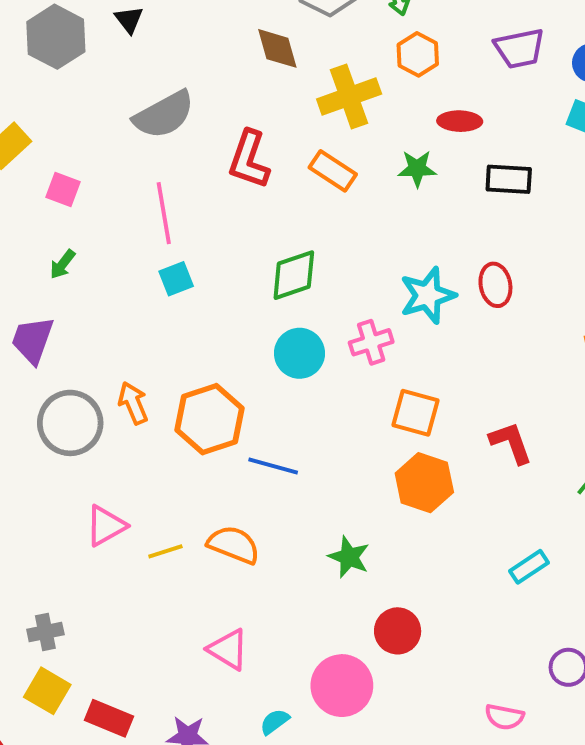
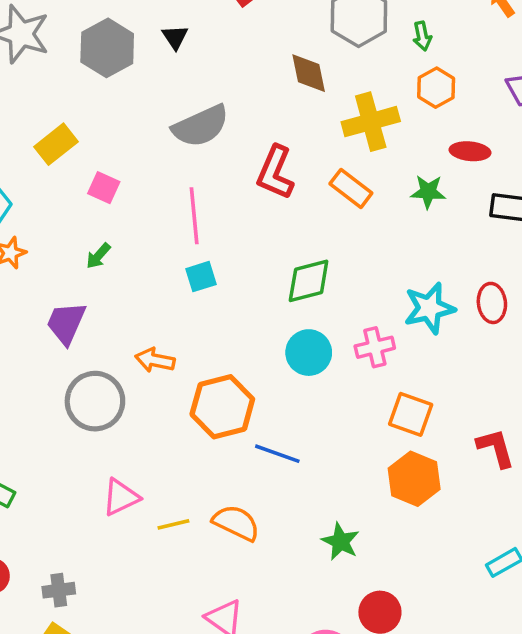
orange arrow: (133, 403) -> (155, 360), moved, turned -60

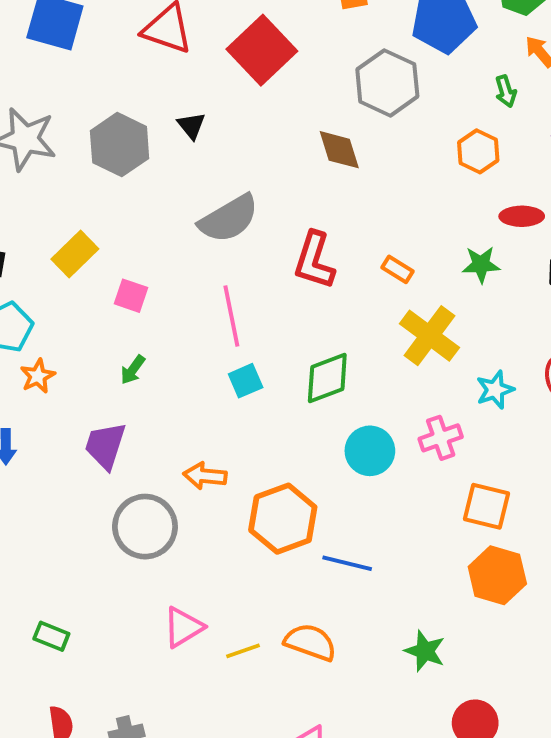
green arrow: (422, 36) -> (506, 91), moved
yellow cross: (371, 122) -> (429, 336), moved, turned -32
orange rectangle: (351, 188) -> (398, 269), size x0.7
green diamond: (309, 281) -> (327, 378), moved
cyan star: (429, 308) -> (495, 390), size x0.7

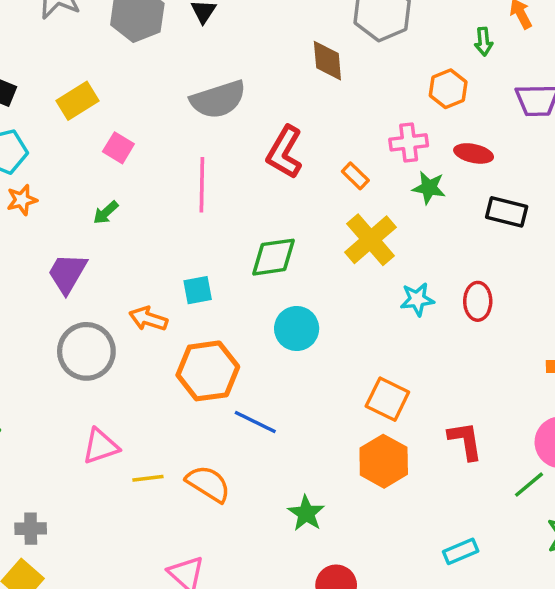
cyan square: (246, 381) -> (198, 290), moved
pink cross: (441, 438) -> (409, 142), moved

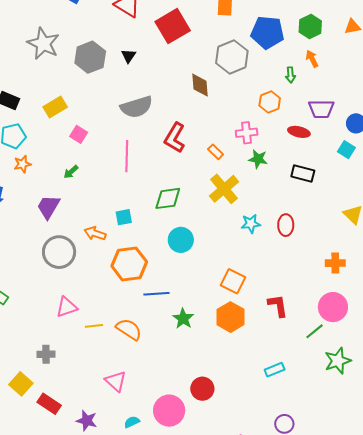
red ellipse: (474, 153) -> (299, 132), moved
blue line: (255, 422) -> (156, 294), turned -30
green star: (306, 513) -> (183, 318), moved
gray cross: (31, 529) -> (46, 354), moved

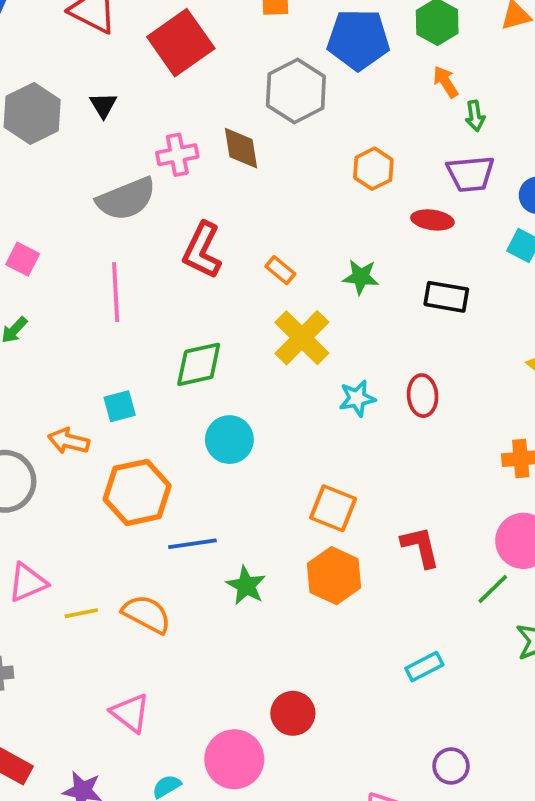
green arrow: (290, 75) -> (475, 116), moved
pink cross: (247, 133) -> (177, 155), moved

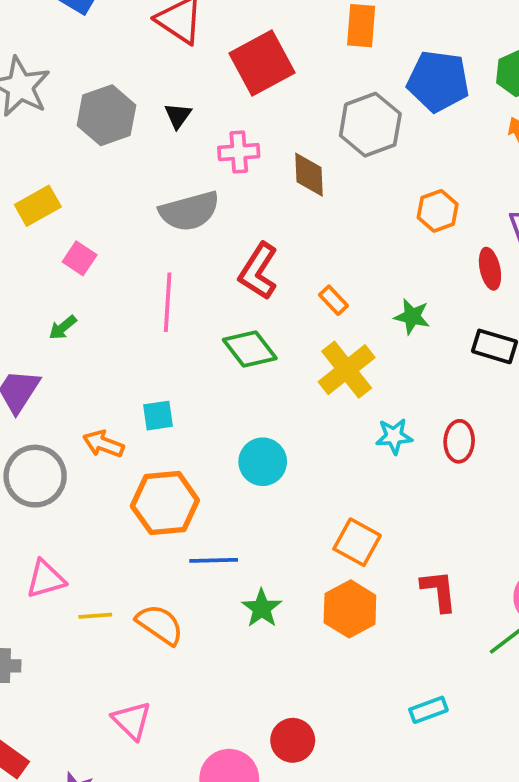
pink cross: (177, 155) -> (239, 152), moved
red ellipse: (432, 220) -> (490, 269), turned 63
green diamond: (199, 364) -> (250, 349), moved, turned 58

